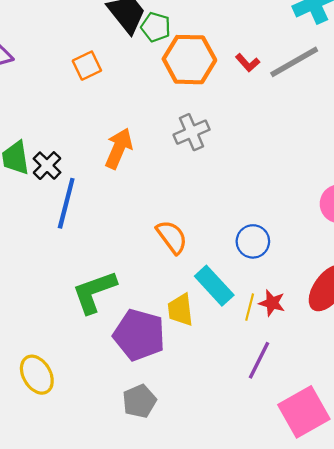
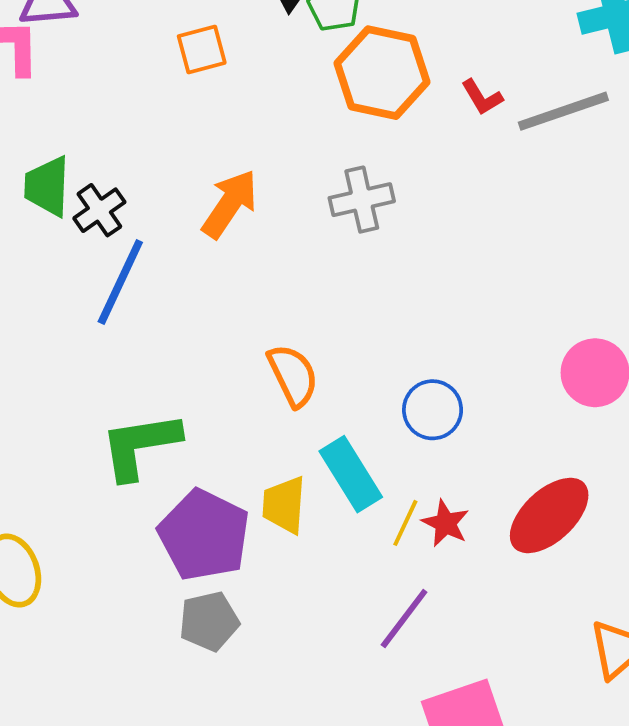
gray pentagon: (139, 401) -> (209, 621), moved

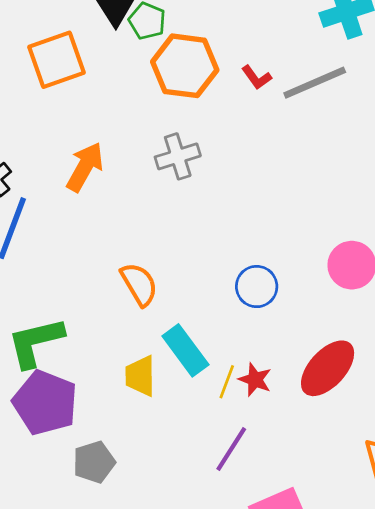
orange square: (202, 50) -> (56, 60), size x1.6
blue circle: (433, 410) -> (257, 287), moved
purple pentagon: (204, 535) -> (45, 403), moved

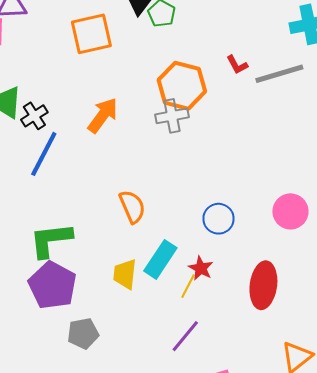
orange hexagon: (185, 66) -> (182, 86), moved
cyan rectangle: (185, 350) -> (160, 259), turned 63
red ellipse: (328, 368) -> (263, 285), turned -42
red star: (255, 380) -> (201, 268), moved

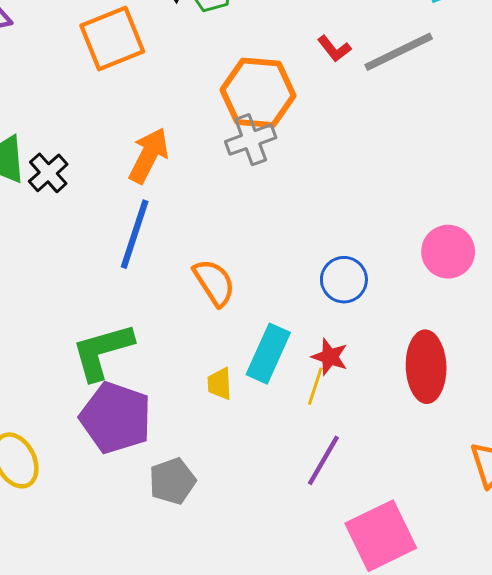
blue line: (44, 154) -> (135, 234), moved
yellow trapezoid: (125, 274) -> (220, 384), size x0.7

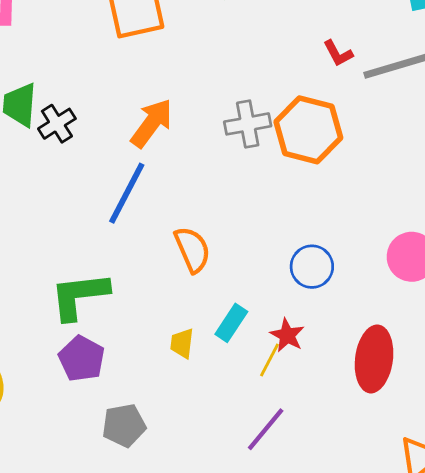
orange hexagon: (258, 93) -> (308, 130), moved
cyan rectangle: (268, 354) -> (231, 323), size x0.7
purple pentagon: (116, 418) -> (82, 359), size x0.7

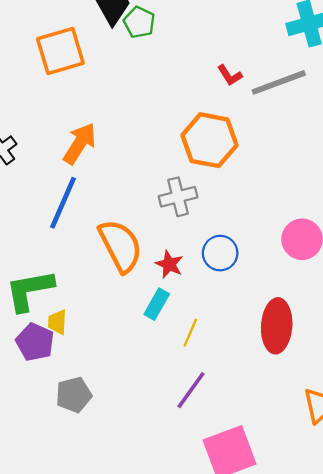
gray cross: (248, 124) -> (178, 197), moved
orange semicircle: (192, 250) -> (120, 246), size x1.4
red star: (287, 335) -> (169, 264), moved
yellow trapezoid: (182, 343) -> (57, 322), moved

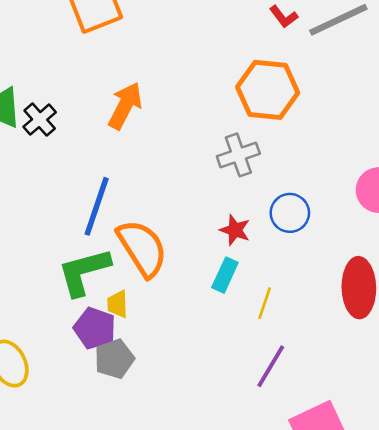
blue line: (63, 203) -> (97, 206), moved
orange semicircle: (120, 246) -> (142, 248), moved
gray pentagon: (74, 395) -> (114, 359), moved

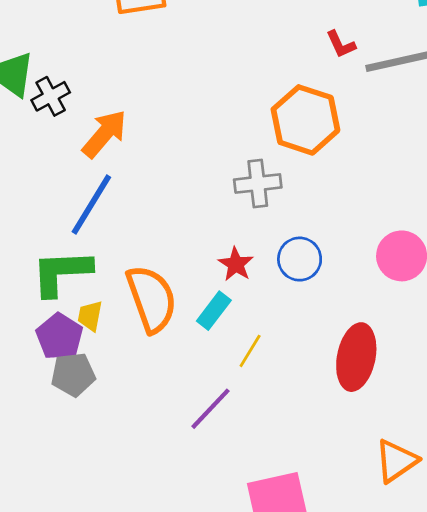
orange arrow: (125, 106) -> (104, 134), moved
orange semicircle: (142, 248) -> (151, 299), moved
purple line: (271, 366) -> (210, 409), moved

